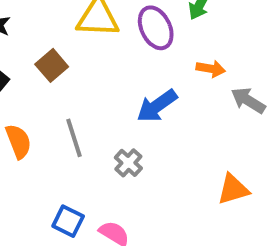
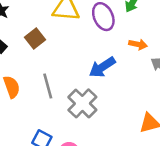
gray cross: (128, 163) -> (82, 103), size x1.6

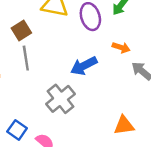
gray line: (48, 86) -> (26, 58), moved

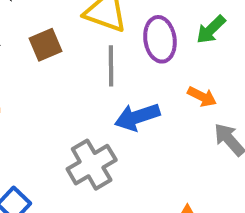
gray line: (26, 58) -> (111, 66), moved

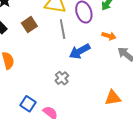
gray cross: (92, 165) -> (62, 78), size x0.6

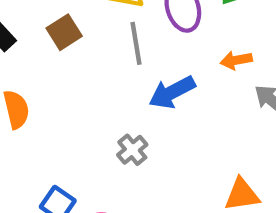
orange arrow: (109, 36) -> (236, 60), turned 152

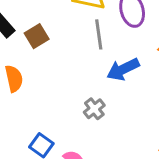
brown square: (64, 32) -> (37, 36), moved

